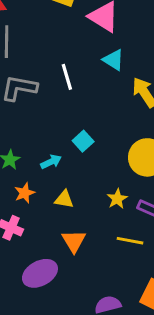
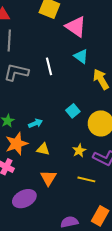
cyan square: (83, 141) -> (73, 111), moved
orange star: (25, 193) -> (17, 144), size x1.6

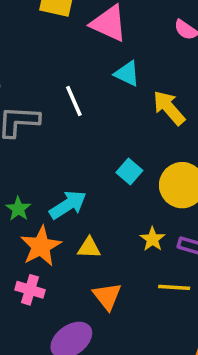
cyan arrow: (36, 123) -> (68, 205), size x1.5

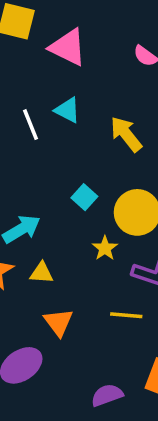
cyan triangle: (127, 74) -> (67, 110), moved
yellow star: (153, 239) -> (105, 248), moved

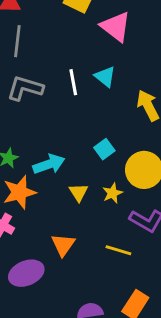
yellow triangle: (42, 273) -> (79, 192), moved, turned 42

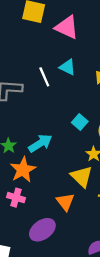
yellow triangle: (79, 192) -> (82, 177), moved, size x1.5

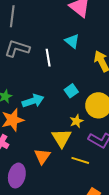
white line: (44, 77) -> (48, 58), moved
purple ellipse: (42, 230) -> (17, 176), turned -55

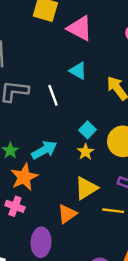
yellow star: (76, 121) -> (85, 152), moved
yellow triangle: (62, 138) -> (86, 188), turned 40
orange triangle: (42, 156) -> (67, 214), turned 30

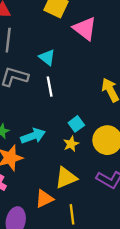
cyan triangle: (78, 71) -> (47, 57), moved
yellow line: (113, 211) -> (72, 214), moved, turned 66

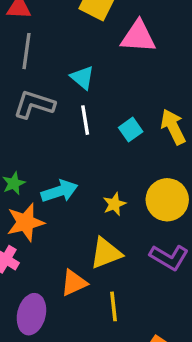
pink triangle: (85, 29) -> (138, 37), turned -35
cyan square: (76, 124) -> (131, 130), moved

